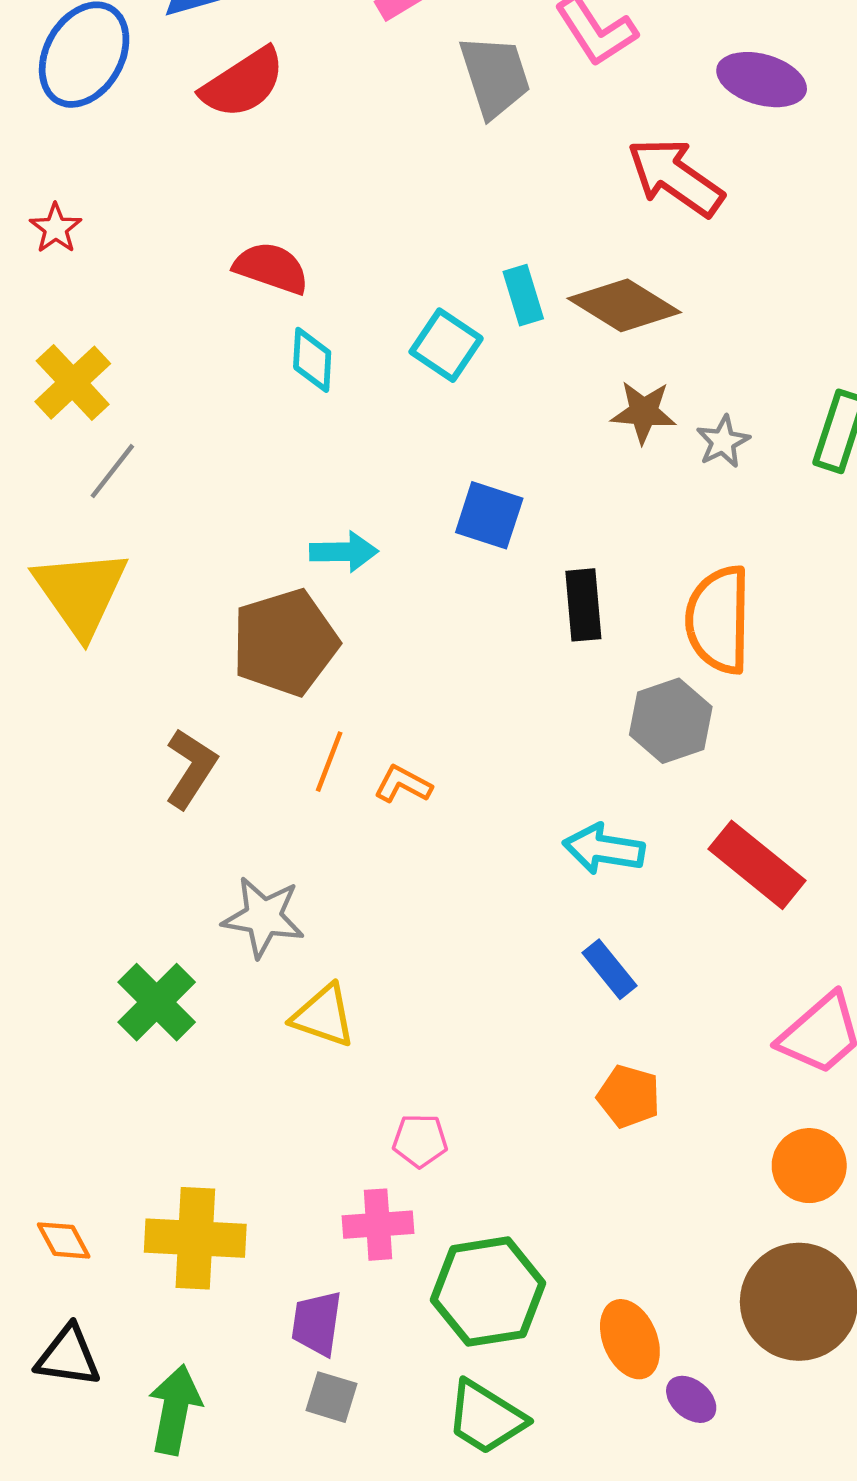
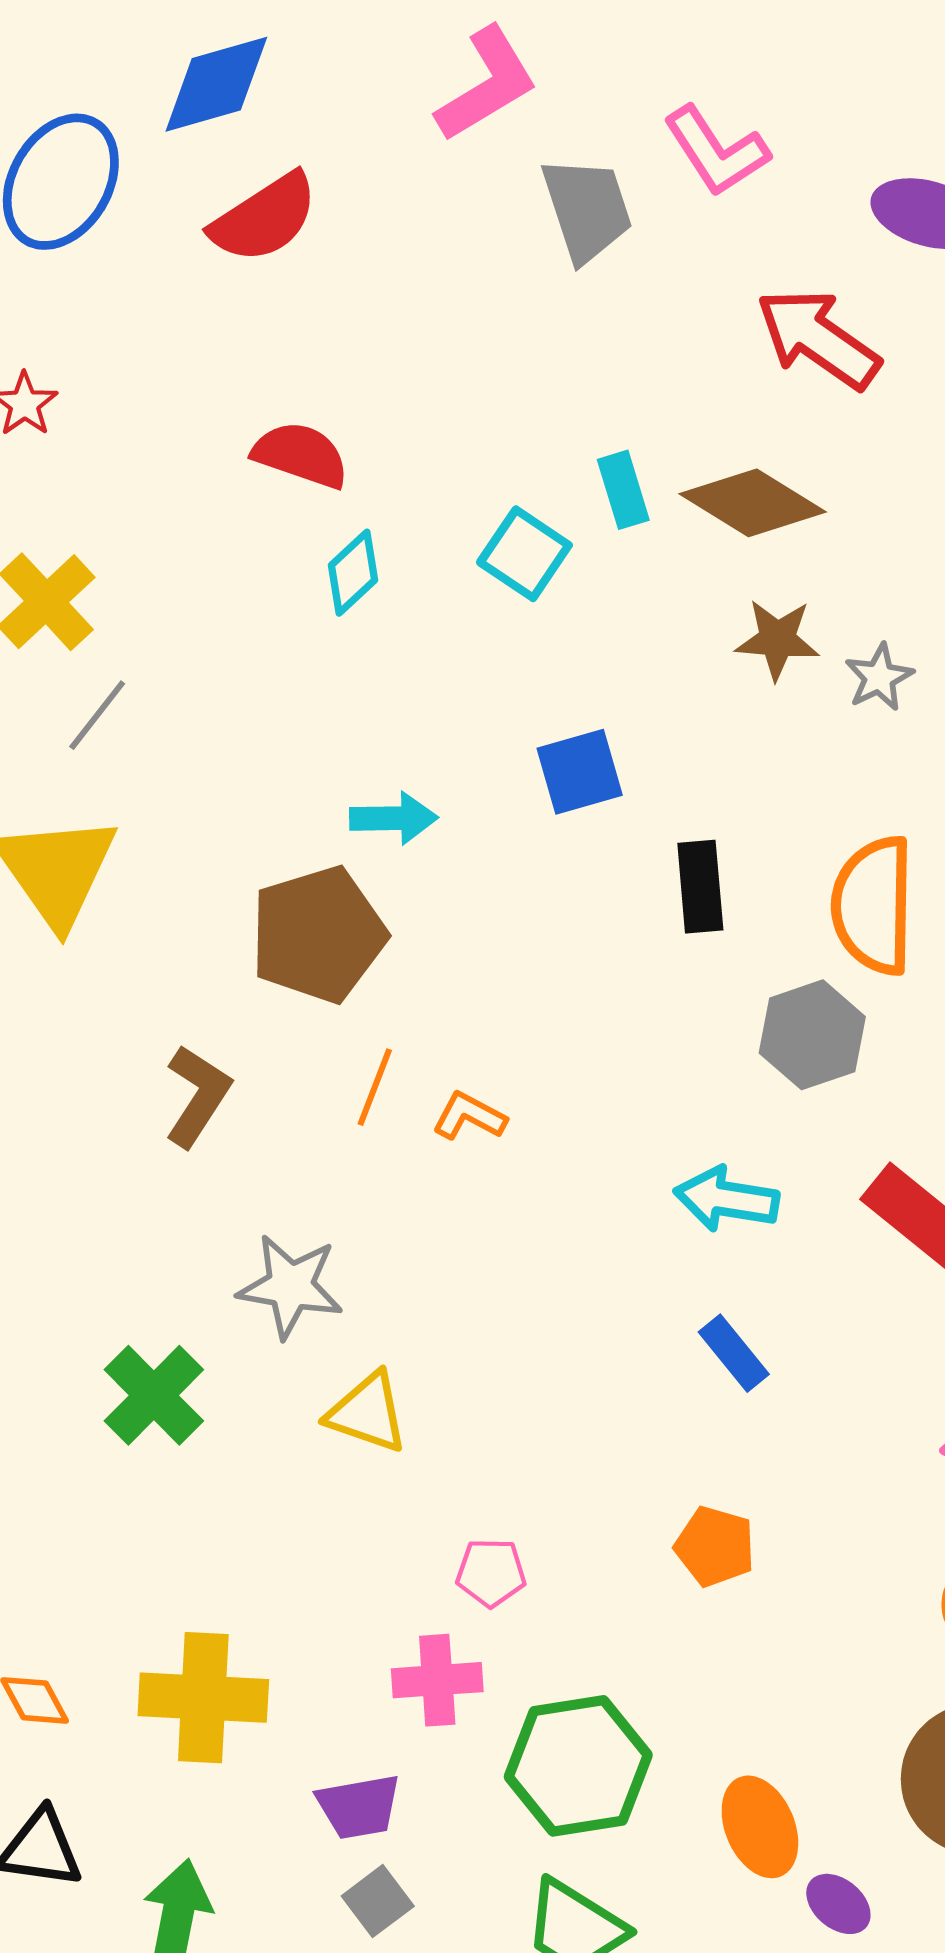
cyan diamond: (312, 360) -> (353, 573), turned 44
blue square: (489, 515) -> (580, 772), turned -34
orange pentagon: (629, 1096) -> (715, 1546), moved
purple trapezoid: (317, 1323) -> (359, 1807), turned -108
gray square: (331, 1397) -> (378, 1901), turned 36

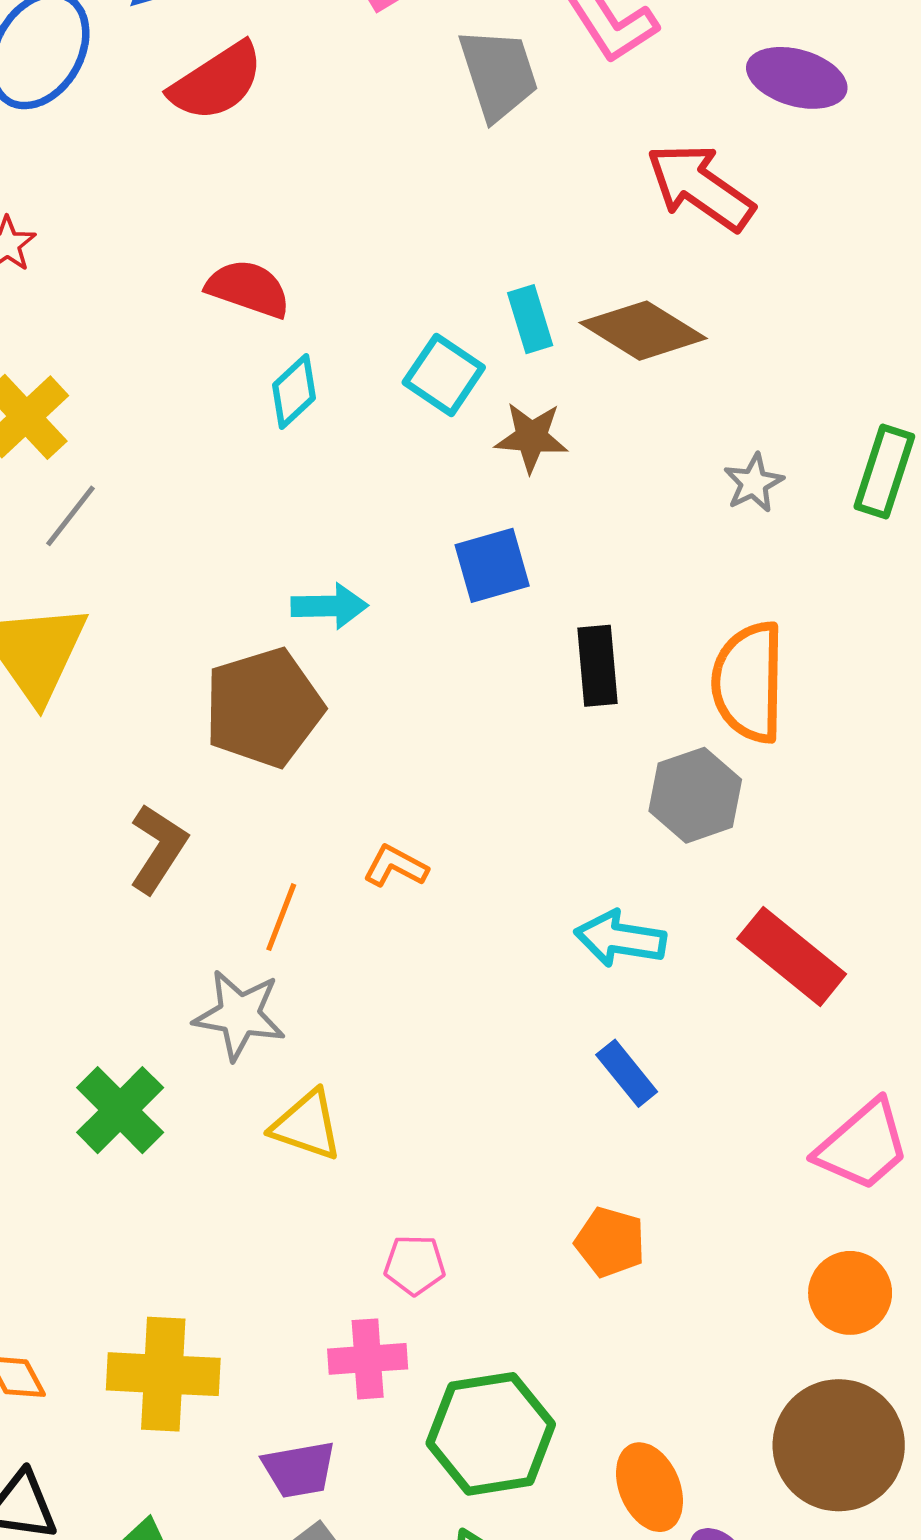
brown star: (777, 640) -> (531, 437), moved
orange line: (375, 1087) -> (281, 917), moved

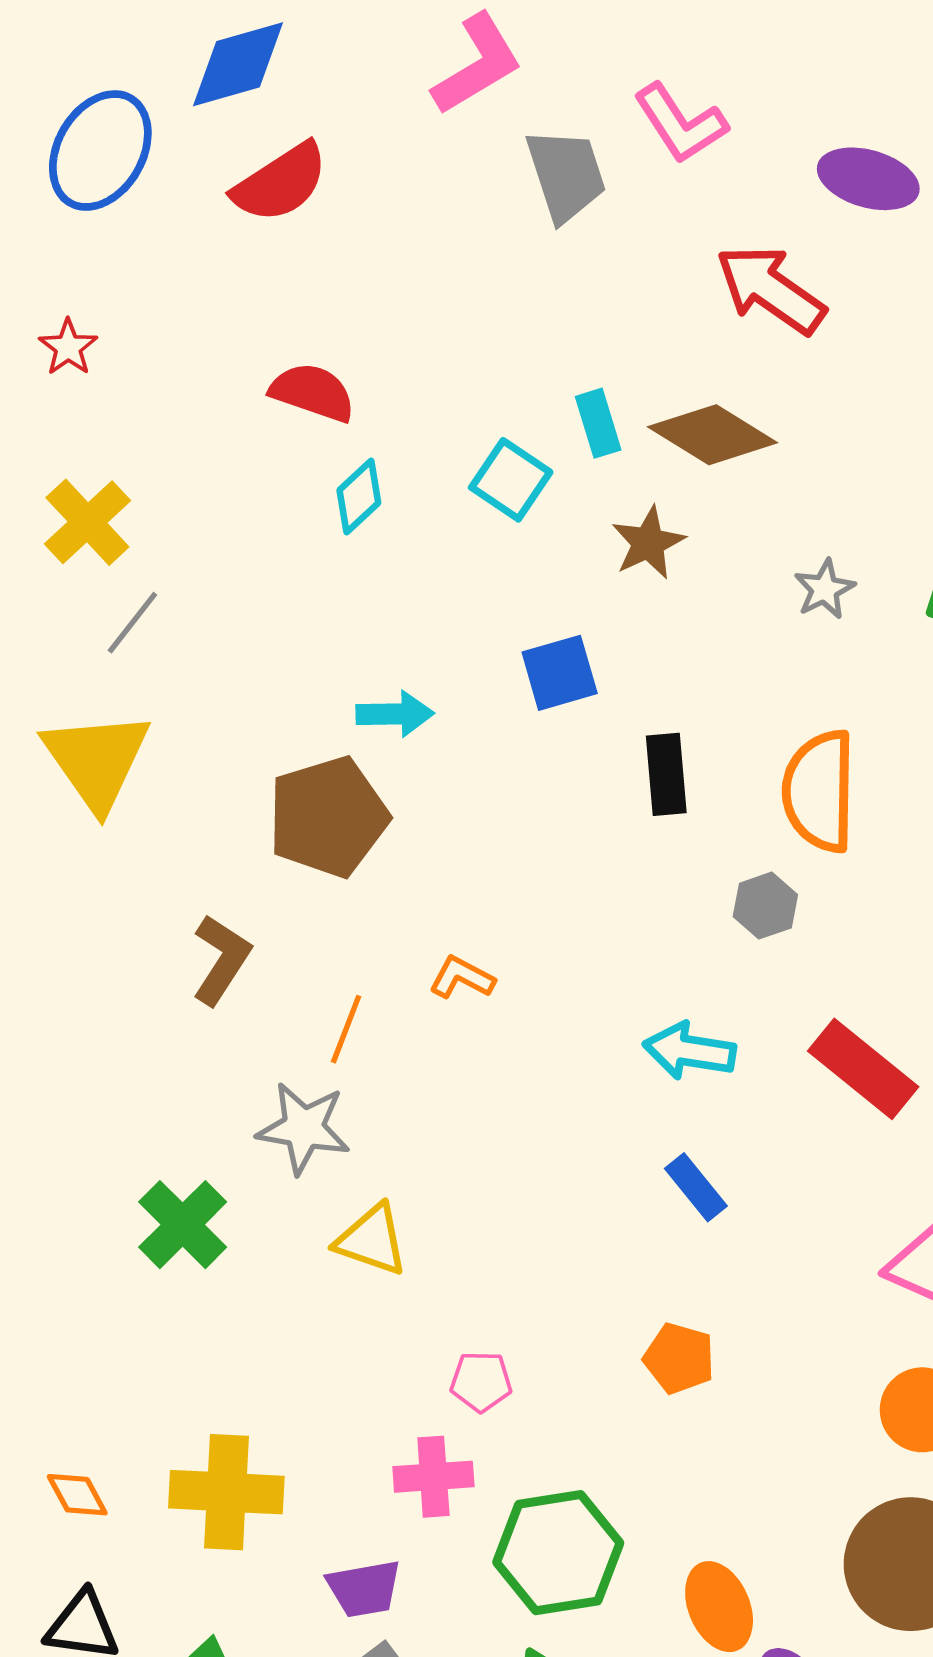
brown star: (531, 437) -> (648, 543), moved, turned -30
gray hexagon: (695, 795) -> (765, 906), size x0.7

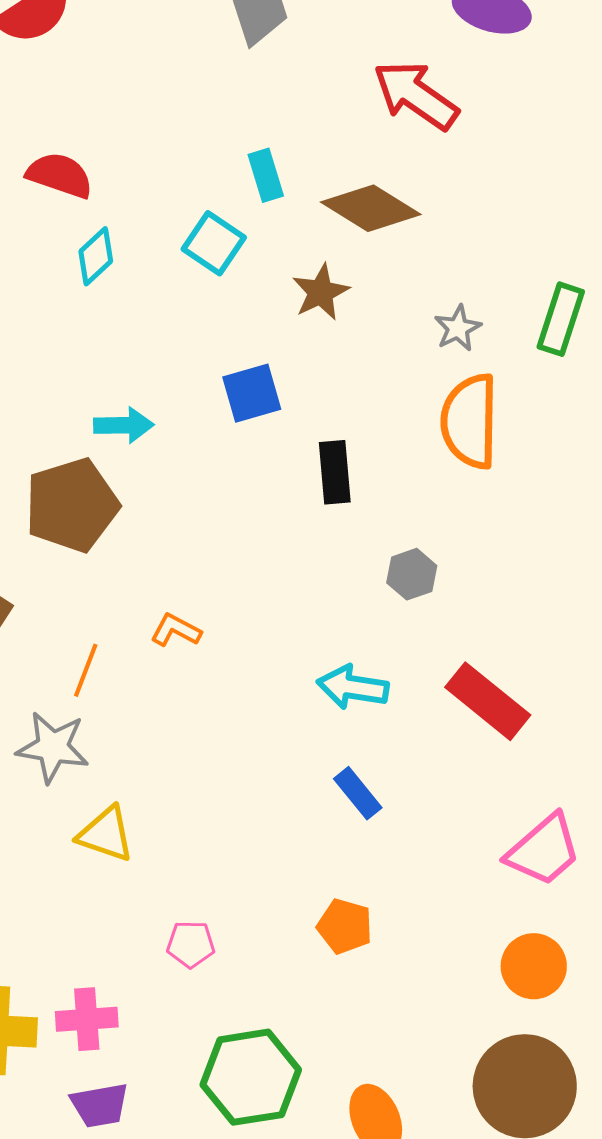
cyan rectangle: (598, 423) -> (266, 175), moved
orange semicircle: (819, 791) -> (470, 421), moved
pink cross: (433, 1477) -> (87, 1019), moved

